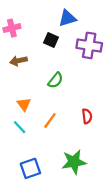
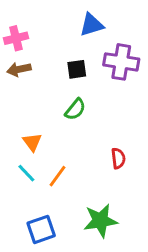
black square: (51, 40) -> (77, 69), moved, turned -32
brown arrow: (18, 61) -> (19, 69), moved
orange line: (50, 121) -> (57, 176), moved

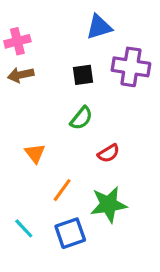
red semicircle: (118, 158) -> (109, 153), moved, turned 66
cyan line: (26, 173) -> (24, 228), moved
green star: (100, 221) -> (109, 204), moved
blue square: (41, 229) -> (70, 233), moved

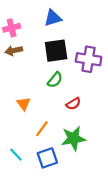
blue triangle: (99, 27) -> (53, 18), moved
purple cross: (131, 67) -> (89, 59), moved
black square: (83, 75) -> (56, 51), size x1.6

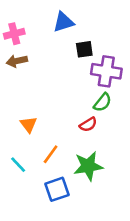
black square: (56, 51) -> (84, 49), moved, size x0.6
green semicircle: (55, 80) -> (102, 102), moved
cyan line: (16, 155) -> (18, 165), moved

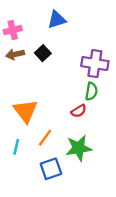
black square: (84, 49) -> (43, 53), moved, turned -35
green semicircle: (102, 102) -> (91, 91), turned -30
orange triangle: (29, 124) -> (25, 111), size x1.6
cyan line: (18, 165) -> (16, 147), turned 56

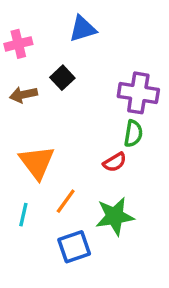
brown arrow: (15, 54) -> (23, 95), moved

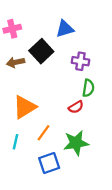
blue triangle: (83, 29) -> (65, 29), moved
black square: (62, 78) -> (41, 51), size x1.5
purple cross: (138, 93) -> (80, 61), moved, size x0.7
orange triangle: (37, 162) -> (25, 107), turned 35

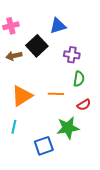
red semicircle: (76, 107) -> (84, 105), moved
orange line: (44, 133) -> (56, 94), moved, turned 56

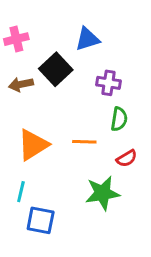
blue square: (44, 146) -> (41, 220), moved, turned 30

